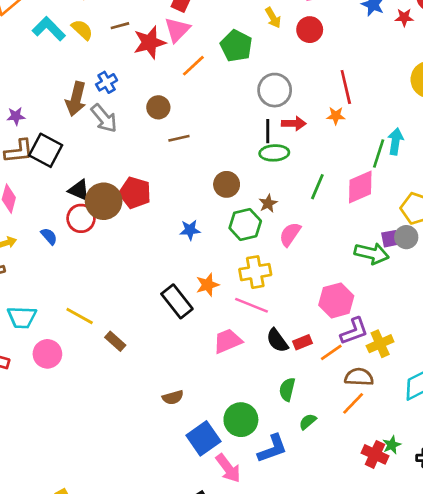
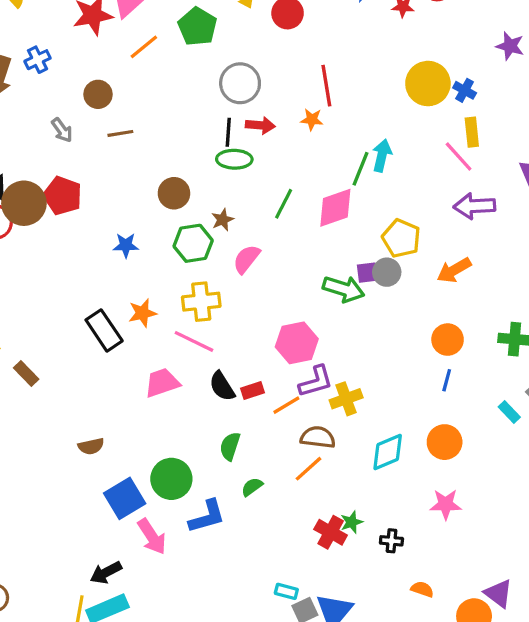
gray arrow: (104, 118) -> (62, 130), moved, size x0.7

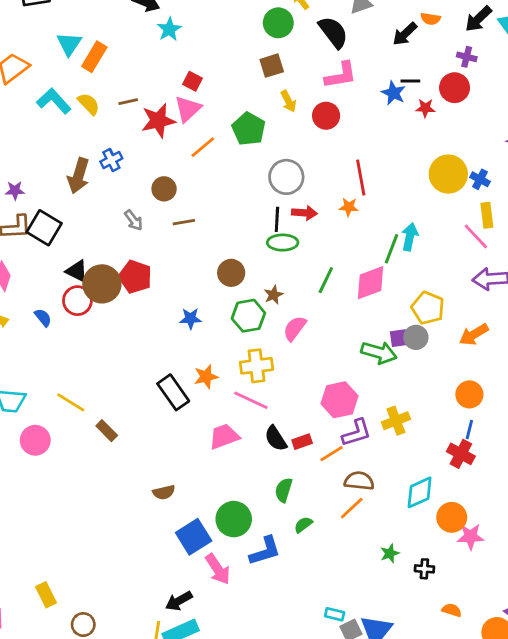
yellow cross: (346, 399) -> (396, 421), moved
orange circle: (445, 442) -> (452, 517), moved
red cross: (331, 532) -> (461, 454), moved

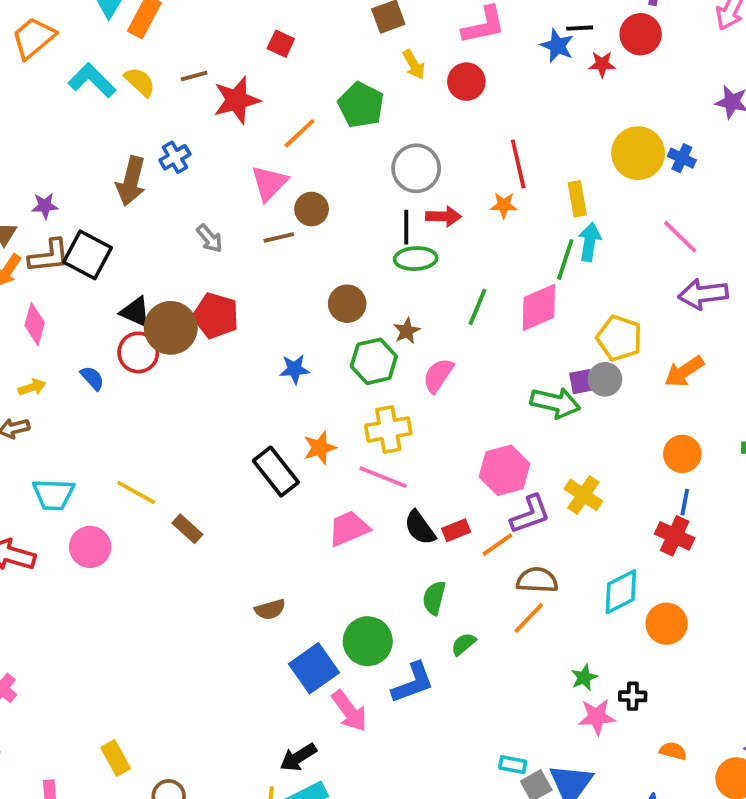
pink triangle: (188, 109) -> (269, 183), moved
brown circle: (164, 189) -> (312, 209), moved
yellow rectangle: (487, 215) -> (577, 199), moved
yellow cross: (396, 421) -> (583, 495), turned -32
pink star: (470, 536) -> (597, 717), moved

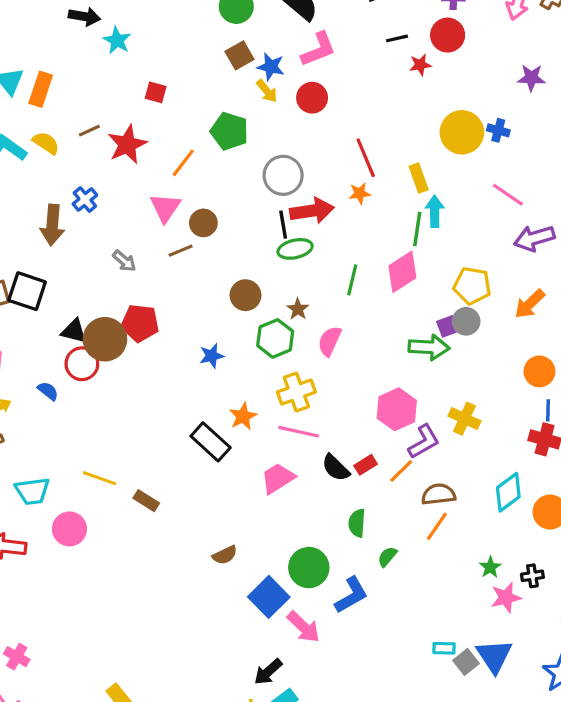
blue star: (557, 46) -> (271, 67), moved
red arrow: (444, 216) -> (312, 211), size x1.5

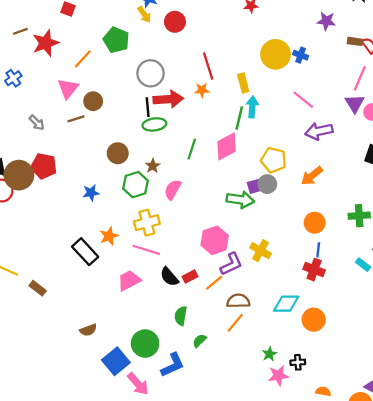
cyan diamond: (508, 492) -> (286, 304), turned 32

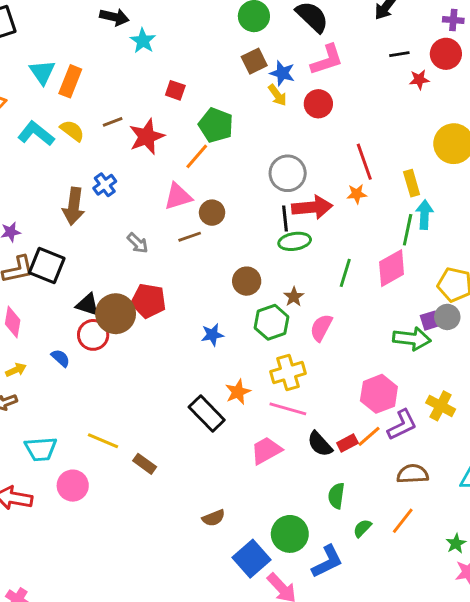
green pentagon: (116, 40) -> (216, 125), moved
pink triangle: (68, 88) -> (178, 196), turned 35
orange line: (214, 283) -> (369, 436), moved
orange line: (235, 323) -> (403, 521), moved

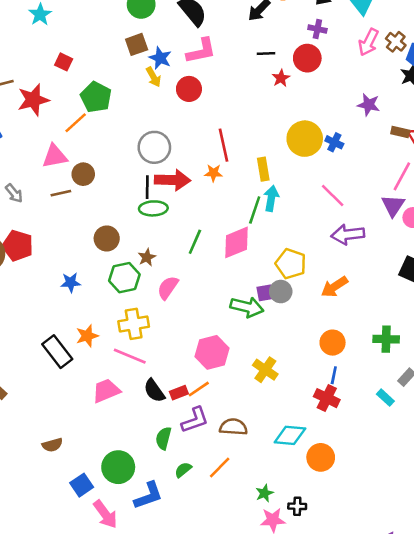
red star: (419, 80) -> (281, 78), turned -30
purple L-shape: (402, 425) -> (195, 420), moved
blue square: (252, 559) -> (82, 485), size x0.7

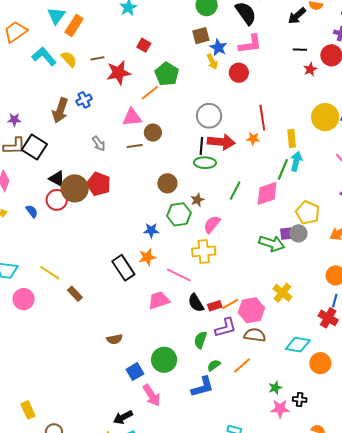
blue star: (71, 282) -> (151, 230), moved
yellow cross: (134, 324) -> (204, 251), moved
pink hexagon: (212, 352) -> (251, 310), moved
blue L-shape: (148, 496) -> (202, 387), moved

